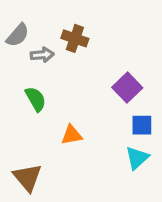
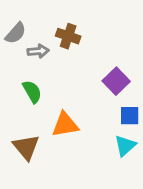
orange triangle: (72, 135) -> (65, 125), size x1.4
brown triangle: (27, 178) -> (26, 147), moved

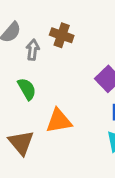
gray arrow: (38, 51) -> (33, 50), turned -78

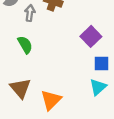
orange triangle: (59, 121) -> (51, 100), moved, turned -35

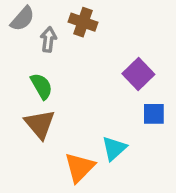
cyan triangle: (98, 87) -> (114, 148), moved
brown triangle: (20, 88) -> (40, 124), moved

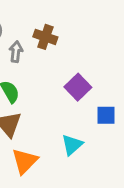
purple square: (138, 74) -> (78, 87), moved
orange triangle: (80, 167) -> (25, 161), moved

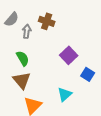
blue square: (106, 115) -> (88, 74), turned 32

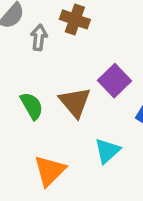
green semicircle: (23, 58) -> (32, 106), moved
brown triangle: (22, 80) -> (75, 102), moved

